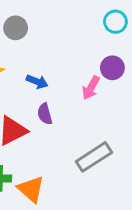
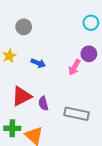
purple semicircle: (45, 114) -> (43, 103), moved
gray rectangle: (94, 157) -> (76, 114), turned 45

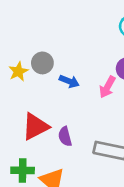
gray circle: (24, 27) -> (42, 63), moved
blue arrow: (38, 63) -> (69, 81), moved

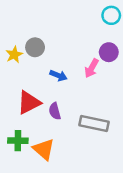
blue arrow: (69, 81) -> (58, 76), moved

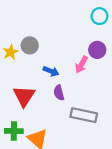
red triangle: (29, 103) -> (24, 96), turned -30
purple semicircle: (55, 111) -> (59, 93), moved

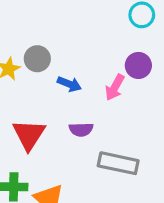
blue arrow: (51, 71) -> (69, 84), moved
purple semicircle: (59, 93) -> (81, 130), turned -77

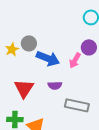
blue arrow: (69, 84) -> (48, 58), size x1.6

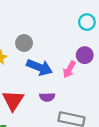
gray circle: (29, 43) -> (24, 43), moved

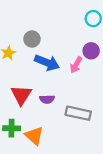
purple semicircle: (47, 97) -> (47, 99), moved

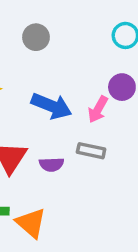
gray circle: (32, 39) -> (36, 37), moved
gray rectangle: (78, 113) -> (91, 151), moved, size x0.7

